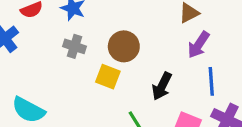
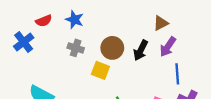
black arrow: (162, 86) -> (141, 50), moved

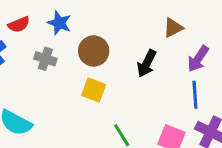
purple arrow: (168, 47) -> (198, 59), moved
gray cross: (76, 48) -> (45, 59), moved
brown circle: (112, 48) -> (94, 51), moved

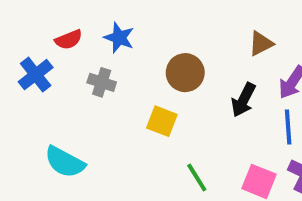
brown circle: (94, 51) -> (185, 73), moved
black arrow: (147, 63) -> (243, 100), moved

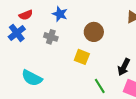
red semicircle: (69, 40) -> (26, 15), moved
black arrow: (243, 100) -> (124, 67), moved

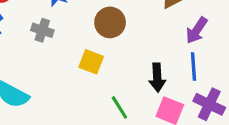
black arrow: (124, 67) -> (157, 78), turned -30

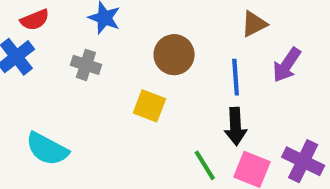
blue line: (193, 67) -> (236, 77), moved
green line: (119, 107) -> (205, 165), moved

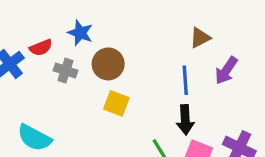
red semicircle: (35, 20) -> (41, 48), moved
brown circle: (174, 55) -> (108, 64), moved

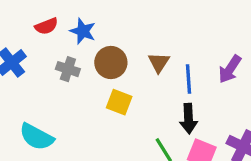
brown triangle: (200, 38) -> (159, 62), moved, turned -30
red semicircle: (41, 48) -> (46, 26), moved

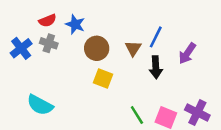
gray cross: (68, 69) -> (49, 43), moved
blue line: (189, 79) -> (156, 37), moved, turned 30
black arrow: (189, 119) -> (156, 67), moved

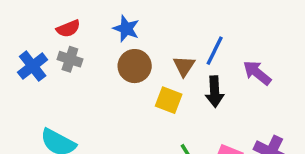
blue star: (75, 24) -> (126, 29), moved
purple arrow: (187, 53) -> (257, 73), turned 95
yellow square: (103, 79) -> (169, 100), moved

